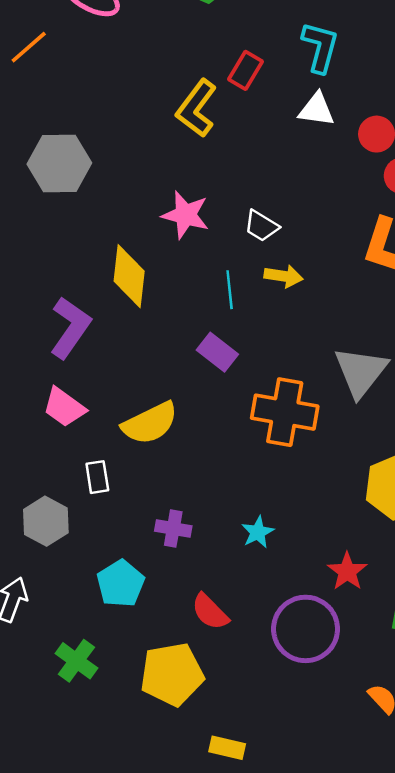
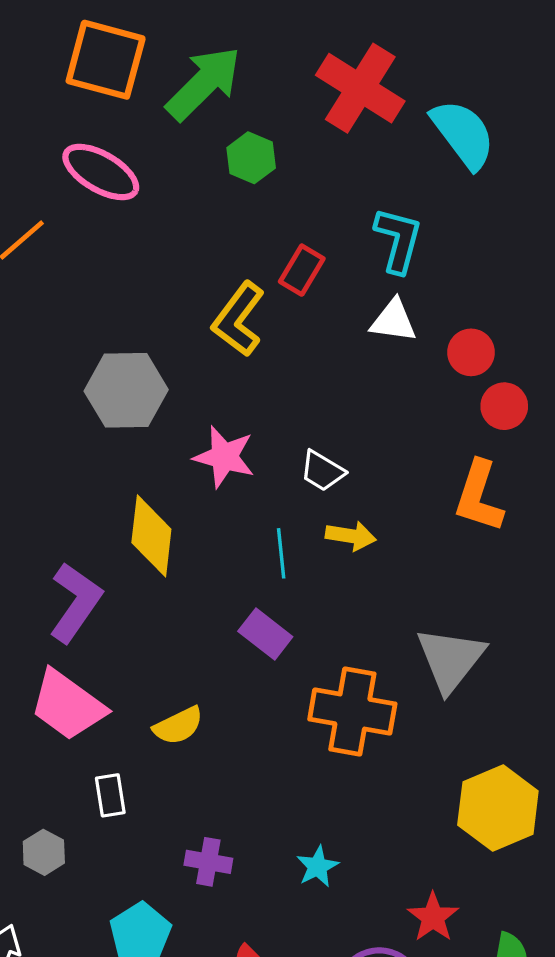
gray hexagon: (59, 163) -> (126, 390), moved
pink trapezoid: (64, 407) -> (68, 705), size x1.4
yellow semicircle: (150, 423) -> (178, 726), size x0.7
gray hexagon: (46, 521) -> (44, 852), size x0.7

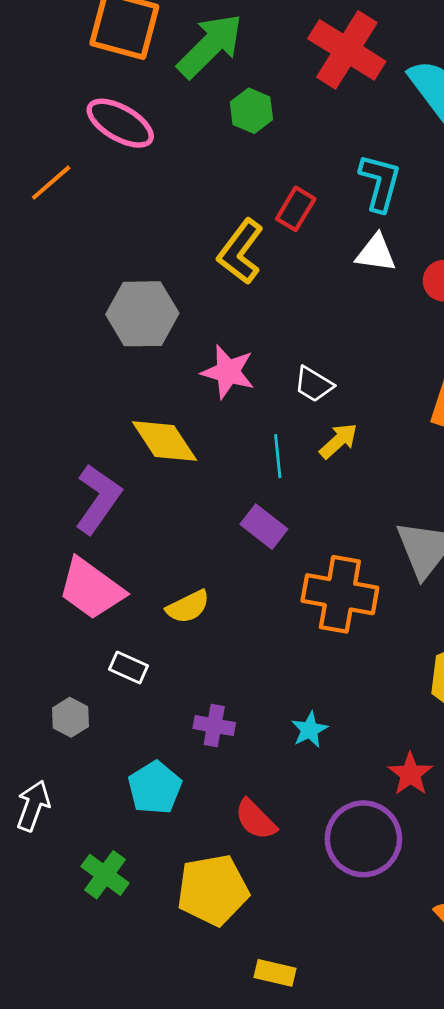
yellow diamond: (151, 536) -> (164, 441), turned -40
yellow arrow: (351, 536) -> (339, 441), turned -51
white rectangle: (110, 795) -> (129, 668), turned -57

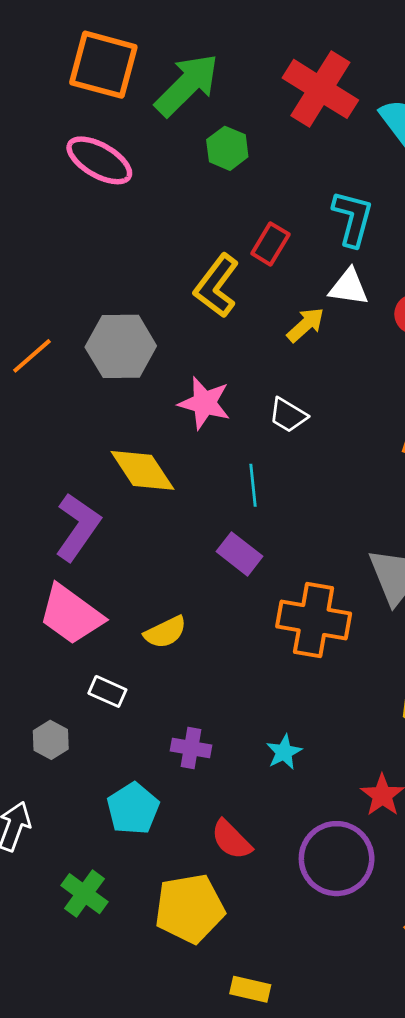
orange line: (51, 183) -> (32, 356), moved
yellow arrow: (339, 441) -> (306, 325), moved

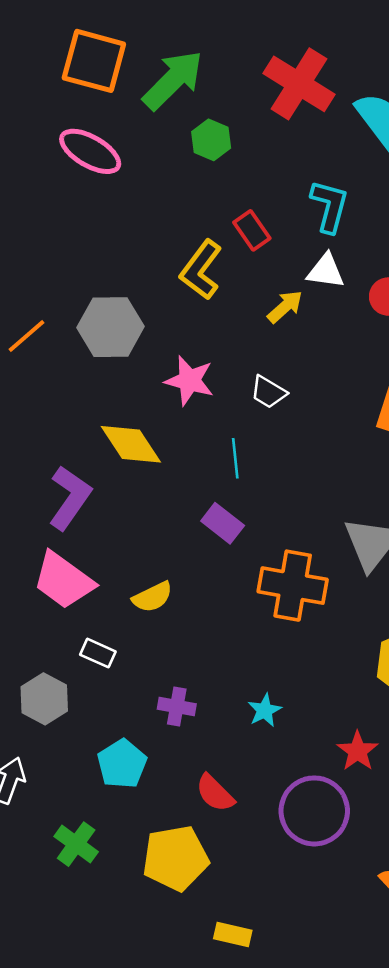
red rectangle: (270, 244) -> (252, 230), turned -66
gray hexagon: (51, 740) -> (44, 699), size x1.4

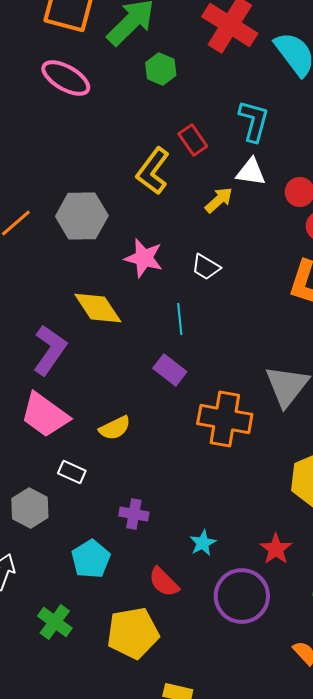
cyan star: (265, 710) -> (203, 543), moved

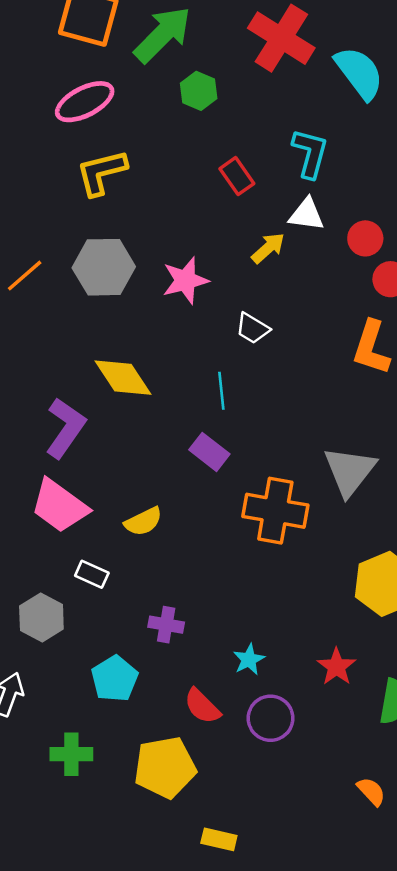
pink ellipse: (66, 78) -> (85, 102), turned -57
yellow L-shape: (153, 171) -> (101, 172), moved, turned 39
pink star: (144, 258) -> (185, 280), moved, turned -30
purple circle: (242, 596) -> (271, 718), moved, size x0.7
green cross: (55, 622) -> (71, 754), turned -36

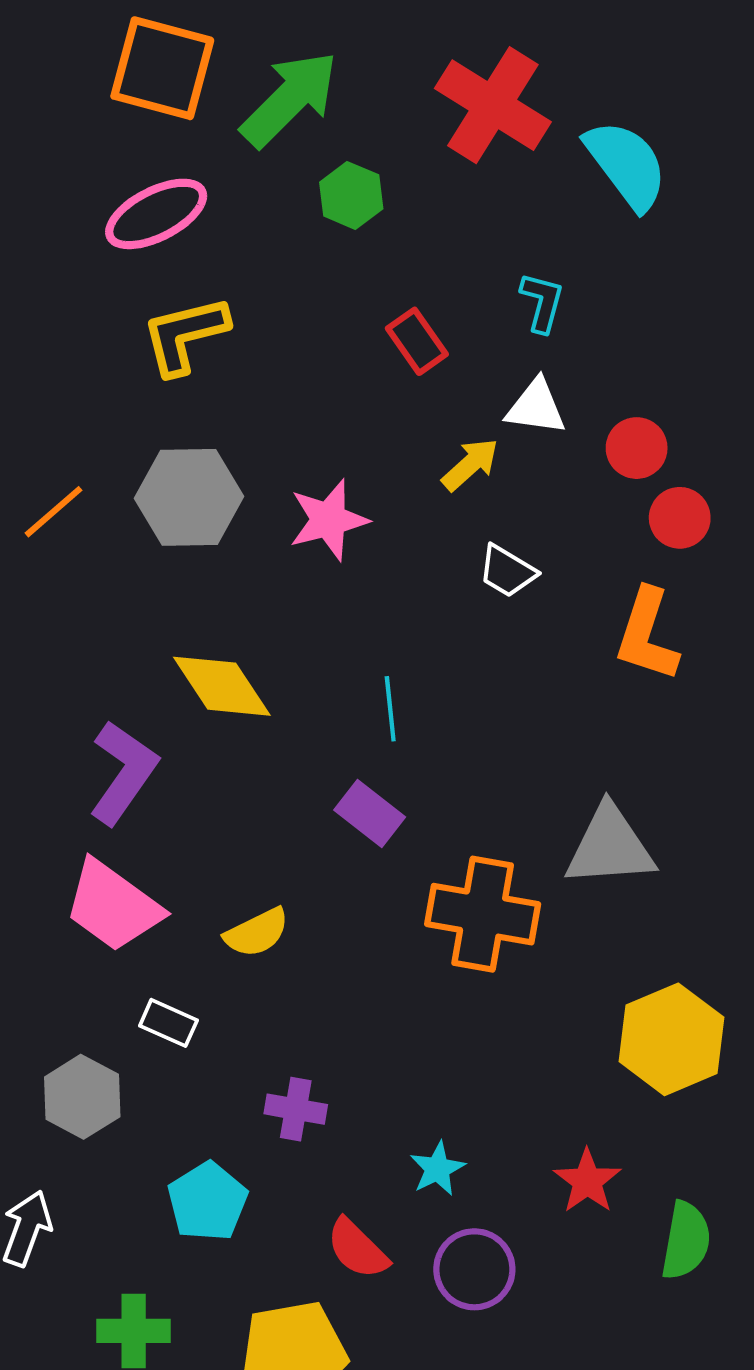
cyan L-shape: (310, 153) -> (542, 302), size x0.7
white trapezoid: (253, 328) -> (507, 571), moved
gray triangle: (350, 471) -> (610, 846), turned 48

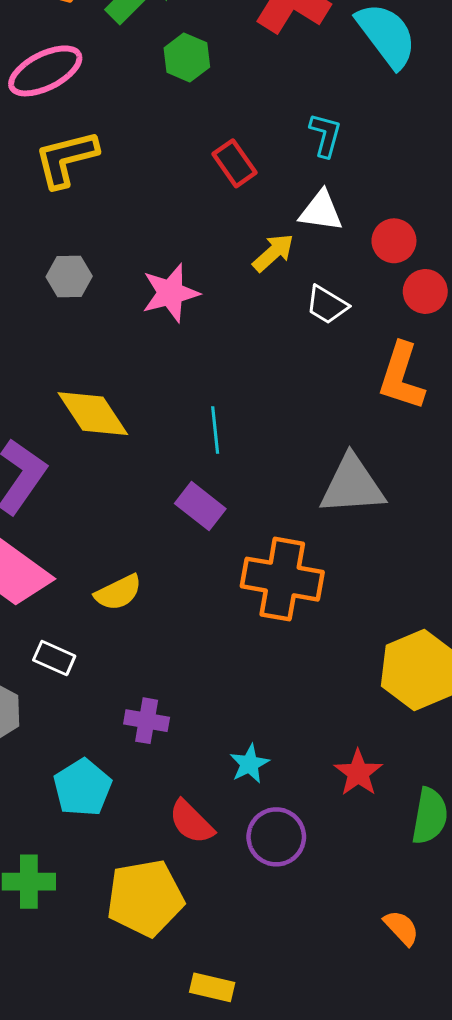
gray hexagon: (189, 497) -> (69, 277), size x0.6
white trapezoid: (507, 571) -> (327, 305), moved
gray triangle: (610, 846) -> (352, 485), moved

